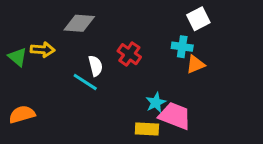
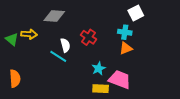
orange triangle: (195, 64) -> (126, 48), moved
cyan star: (156, 103) -> (99, 68), moved
orange semicircle: (22, 114) -> (15, 79), turned 102

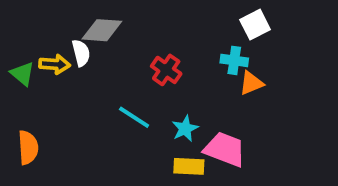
white semicircle: (65, 45) -> (81, 53), moved
orange triangle: (126, 48) -> (251, 83), moved
cyan line: (58, 56) -> (134, 117), moved

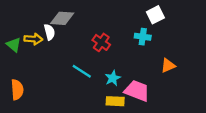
orange triangle: (251, 83) -> (168, 65), moved

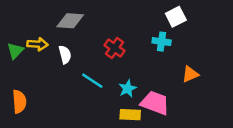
white semicircle: (49, 32) -> (65, 55), moved
green triangle: (14, 45) -> (15, 51), turned 35

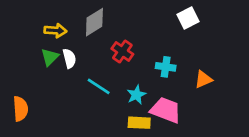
gray diamond: (70, 21) -> (94, 22), moved, turned -36
cyan cross: (162, 42) -> (166, 67), moved
yellow arrow: (38, 44) -> (55, 31), moved
green triangle: (15, 51) -> (50, 57), moved

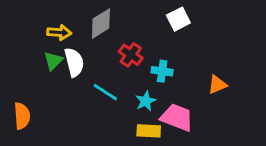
white square: (188, 18) -> (178, 19), moved
white semicircle: (69, 58) -> (74, 62), size x1.4
cyan cross: (166, 67) -> (162, 71), moved

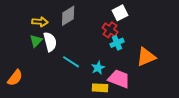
red cross: (131, 55) -> (110, 30), moved
cyan cross: (162, 71) -> (117, 43), moved, turned -32
orange triangle: (217, 85) -> (146, 57), size x1.5
orange semicircle: (22, 116) -> (15, 78), turned 42

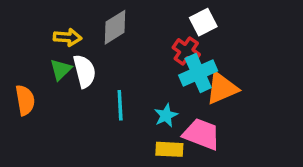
cyan cross: (117, 43) -> (198, 73), size x1.5
orange triangle: (146, 57) -> (222, 88), moved
cyan line: (71, 62) -> (120, 105), turned 54
orange semicircle: (15, 78) -> (25, 100), moved, turned -48

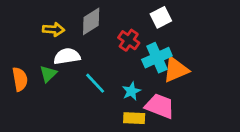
red cross: (186, 51) -> (129, 40), moved
green triangle: (61, 70) -> (48, 74), moved
white semicircle: (84, 71) -> (67, 56), turned -85
cyan line: (120, 105) -> (95, 83), turned -40

